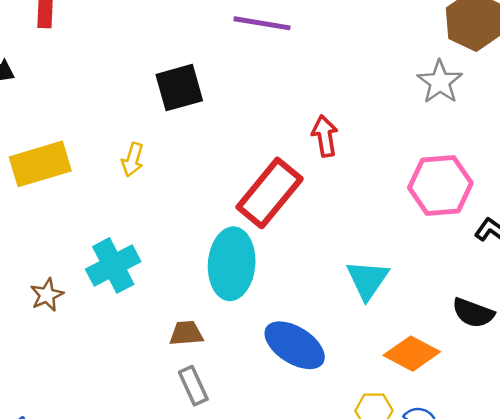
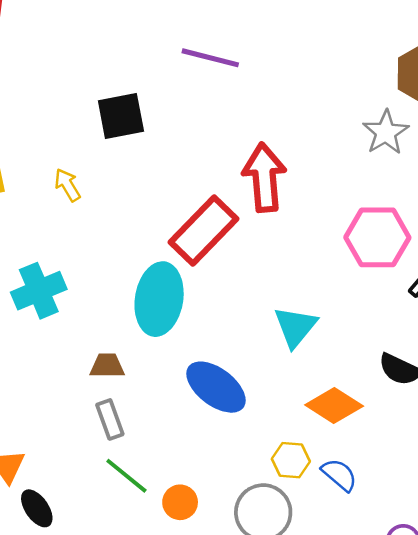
red arrow: (325, 136) -> (264, 177), size x1.6
yellow arrow: (133, 160) -> (67, 185), turned 128

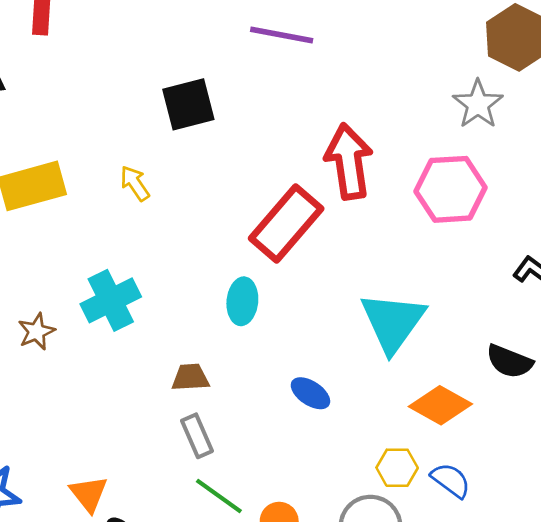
pink hexagon: (377, 237) -> (451, 189), moved
cyan ellipse: (159, 299) -> (242, 301), size x0.6
cyan triangle: (295, 327) -> (393, 322), size x1.4
blue ellipse: (216, 387) -> (310, 393), size x0.6

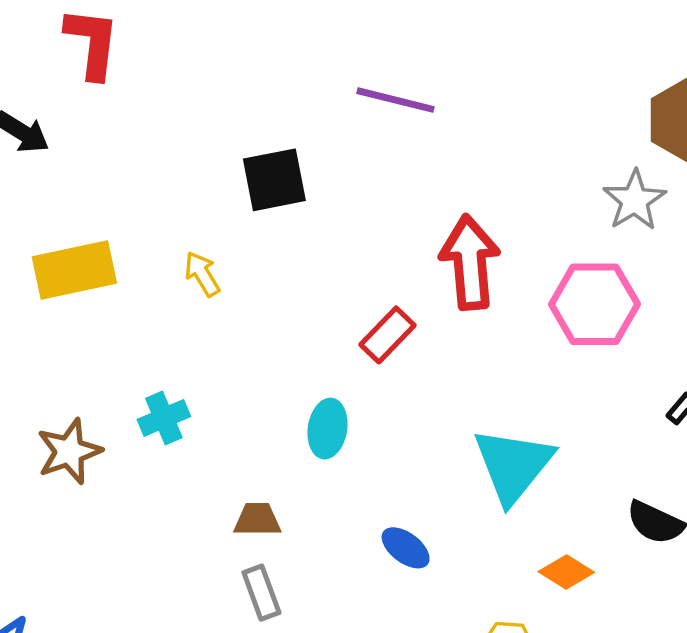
red rectangle: (286, 224) -> (387, 335), size x0.6
cyan cross: (111, 300) -> (164, 418), size x0.7
brown star: (36, 332) -> (69, 451), size x1.4
orange diamond: (440, 405) -> (566, 572), size x0.7

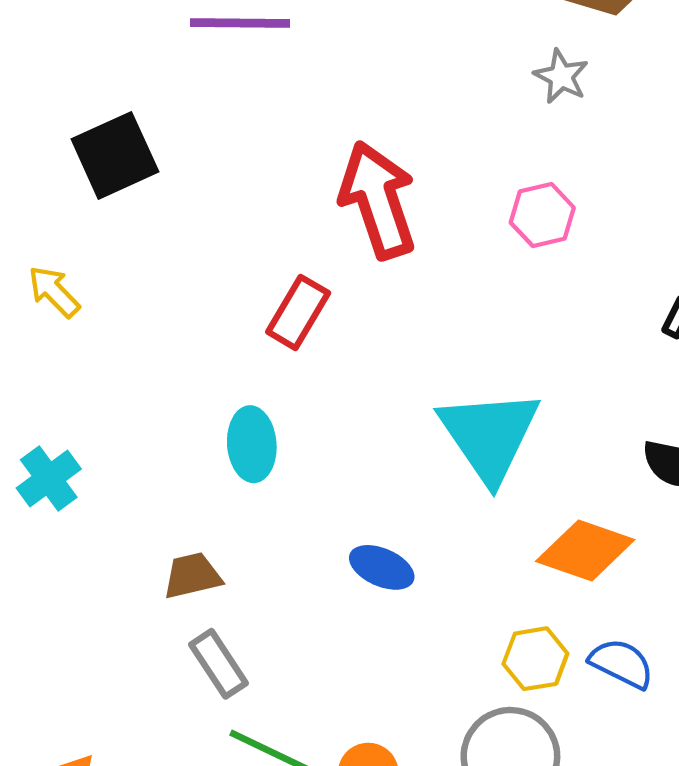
gray star: (635, 200) -> (561, 76), size x0.7
pink hexagon: (594, 304) -> (542, 215), size x0.6
orange diamond: (566, 572) -> (585, 551), size x1.4

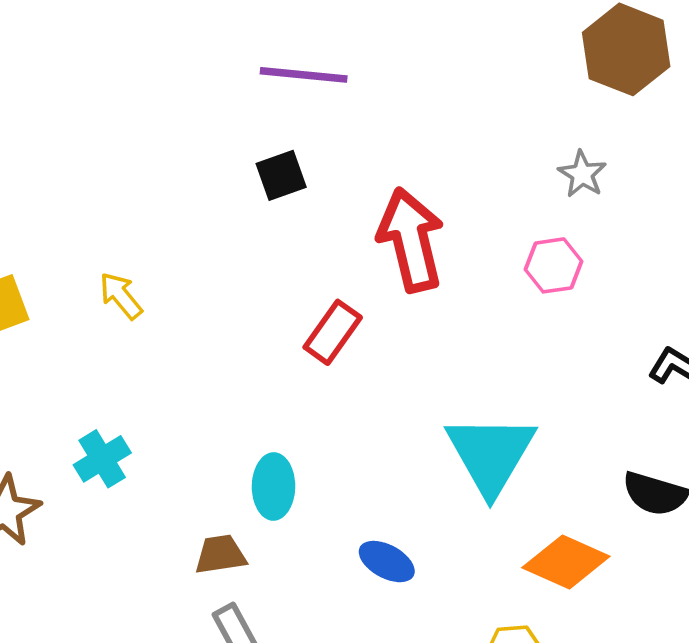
gray star: (561, 76) -> (582, 174), moved
black square: (115, 155) -> (281, 175), moved, size x0.7
cyan ellipse: (252, 444) -> (274, 486), moved

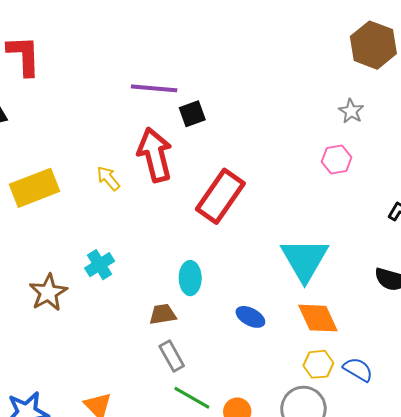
purple line: (304, 75) -> (154, 88), moved
red arrow: (411, 240) -> (155, 155), moved
red rectangle: (333, 332) -> (220, 196), size x1.6
orange diamond: (566, 562) -> (318, 318), moved, turned 42

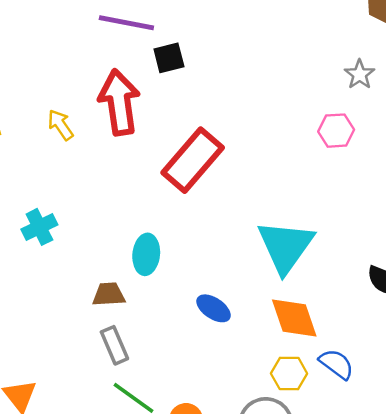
blue semicircle: (358, 369) -> (336, 364), moved

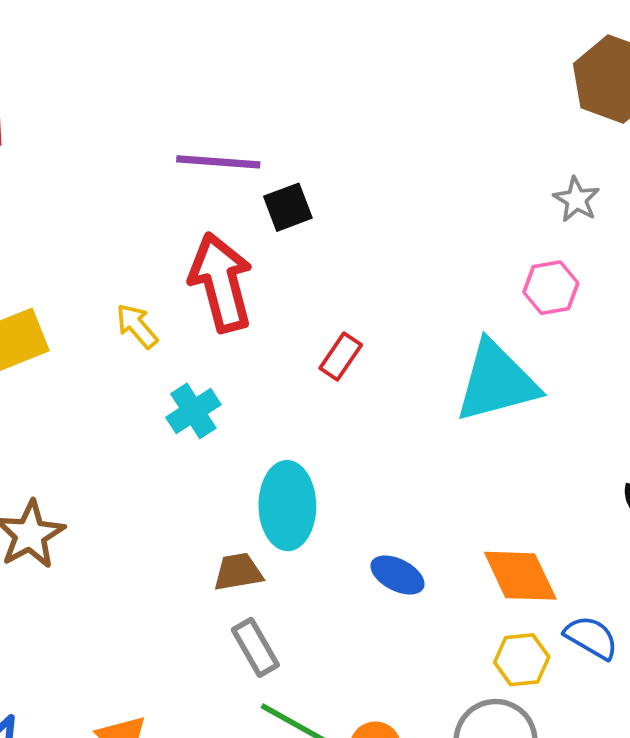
red rectangle: (193, 160) -> (341, 357), size x0.5
cyan cross: (39, 227) -> (193, 411), moved
cyan triangle: (286, 246) -> (497, 382), moved, turned 46
cyan ellipse: (146, 254) -> (287, 506), size x1.4

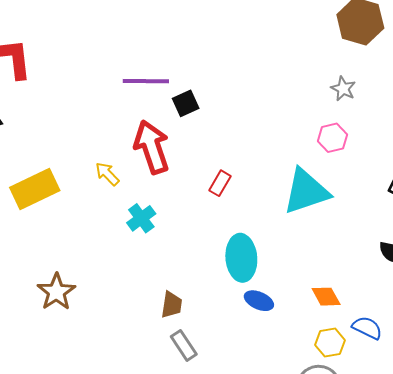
cyan ellipse: (287, 506) -> (241, 258), moved
brown trapezoid: (238, 572) -> (172, 305), turned 112
orange diamond: (520, 576) -> (326, 297), size x0.7

